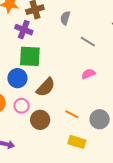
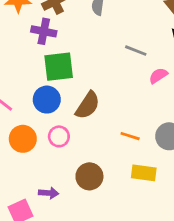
gray line: (88, 42) -> (136, 51), moved
pink semicircle: (88, 74) -> (158, 76), moved
brown circle: (40, 120) -> (89, 176), moved

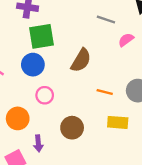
brown semicircle: (88, 105) -> (81, 60), moved
orange circle: (23, 139) -> (18, 118), moved
purple arrow: (49, 193) -> (38, 143), turned 84

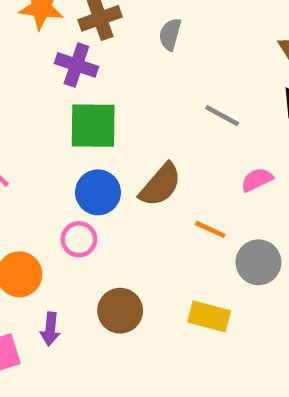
pink semicircle: (126, 40) -> (257, 180), moved
blue circle: (33, 65) -> (98, 192), moved
orange line: (105, 92) -> (210, 229), moved

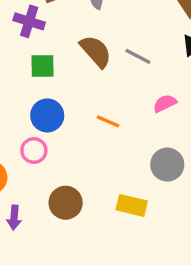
green square: (93, 126) -> (42, 66), size x0.7
brown semicircle: (160, 185) -> (96, 51), moved, turned -81
orange line: (210, 229) -> (108, 121), moved

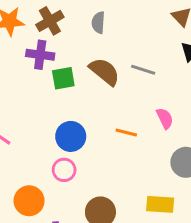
green square: (42, 66) -> (63, 78), moved
pink semicircle: (165, 103) -> (165, 118), moved, turned 100

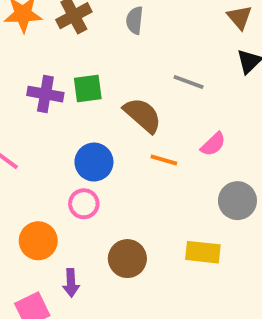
purple cross: (40, 55) -> (45, 94), moved
brown semicircle: (104, 72) -> (143, 115), moved
pink semicircle: (165, 118) -> (213, 144), turned 70

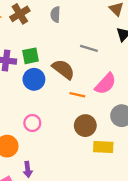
pink semicircle: (213, 144) -> (105, 84), size x1.5
blue circle: (94, 162) -> (34, 79), moved
brown circle: (127, 259) -> (85, 126), moved

